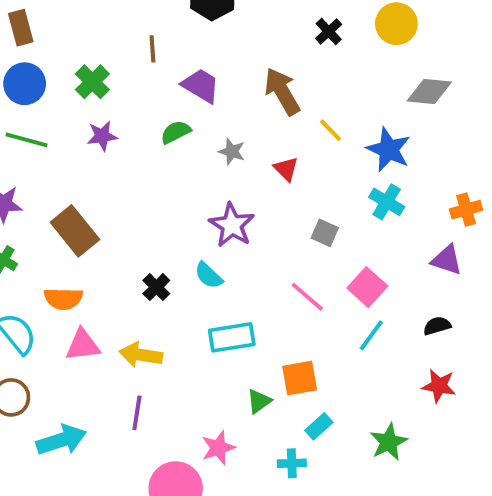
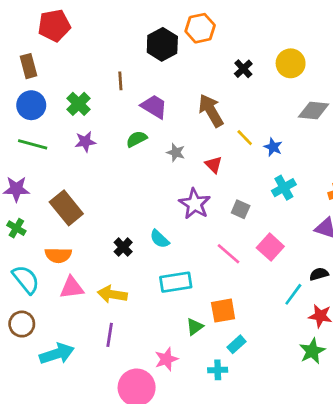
blue star: (389, 150) -> (273, 147), moved, size x0.6
cyan cross: (387, 202) -> (284, 188), turned 30
purple star: (232, 225) -> (195, 204), moved
cyan line: (371, 335) -> (293, 294), moved
green star: (389, 442) -> (312, 351), moved

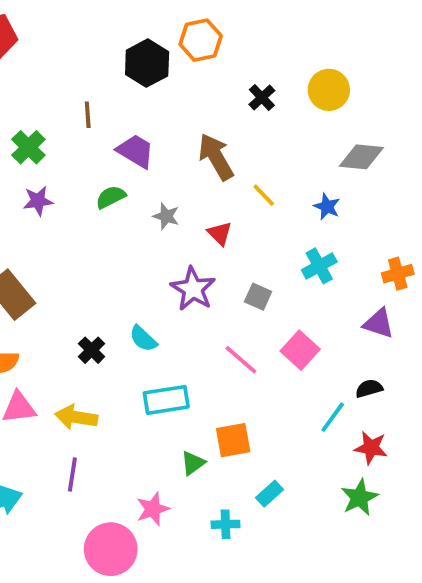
blue star: (273, 147) -> (327, 207), moved
cyan rectangle: (237, 344) -> (270, 494), moved

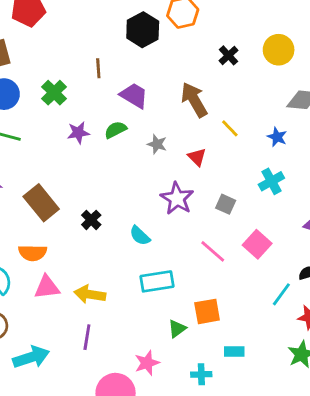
purple star: (38, 201) -> (78, 133), moved
black cross: (92, 350) -> (91, 220), moved
cyan rectangle: (270, 494) -> (234, 351), turned 42

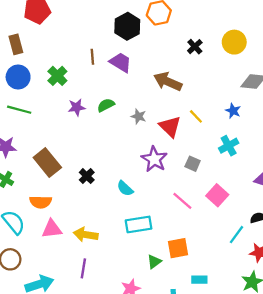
purple trapezoid: (134, 95) -> (121, 62), moved
brown arrow: (194, 100) -> (168, 82), turned -36
yellow line: (230, 128) -> (196, 116), moved
red triangle: (197, 157) -> (170, 127), size x1.5

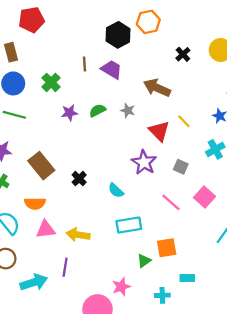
gray star: (139, 116) -> (128, 110), moved
purple line: (83, 268) -> (65, 267), moved

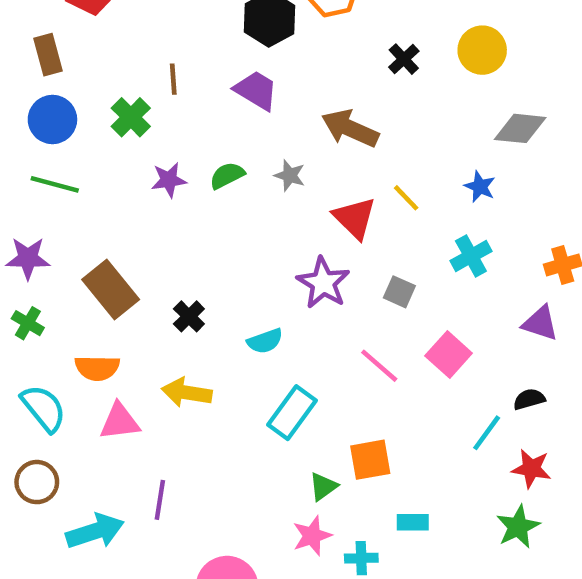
brown line: (85, 64) -> (173, 79), moved
cyan semicircle: (116, 190) -> (265, 341), turned -63
cyan rectangle: (129, 225) -> (292, 413), turned -45
yellow arrow: (78, 235) -> (187, 393), moved
pink star: (121, 287) -> (312, 536), moved

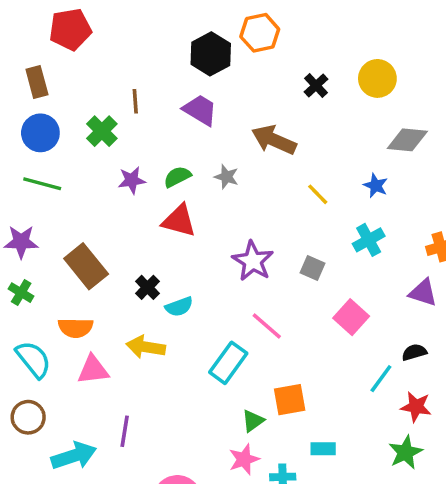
red triangle: (355, 218) -> (179, 221), moved, turned -30
cyan semicircle: (265, 341) -> (179, 307), moved
pink line: (379, 366) -> (267, 326), moved

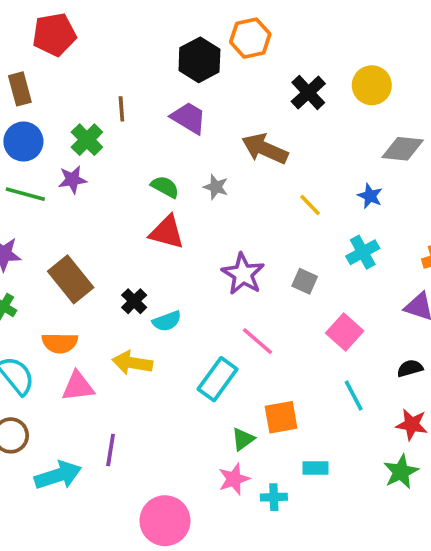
black cross: (316, 85) -> (308, 93), size x1.4
green semicircle: (177, 177) -> (165, 187), turned 56
purple star: (132, 180) -> (72, 180), moved
cyan line: (381, 379) -> (354, 396), moved, turned -64

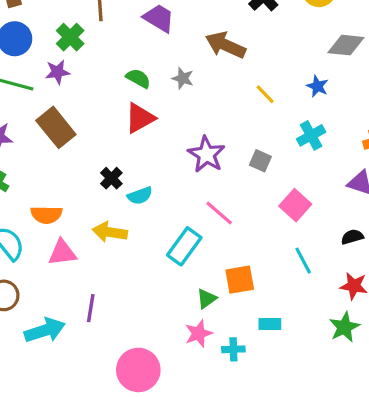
red triangle: (167, 232) -> (140, 118), turned -44
brown rectangle: (71, 279) -> (56, 127), moved

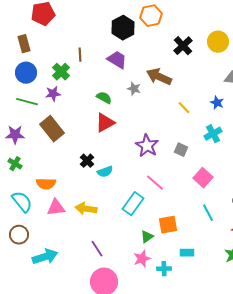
gray star: (183, 78) -> (134, 89), moved
yellow arrow: (110, 232) -> (86, 209), moved
purple line: (91, 308) -> (97, 249), moved, turned -42

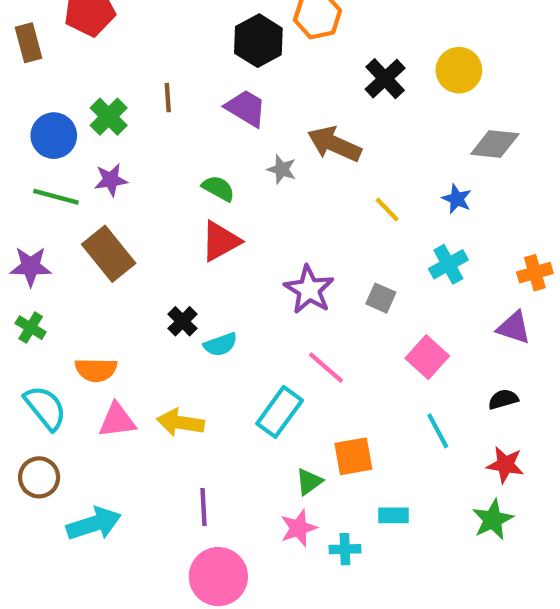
brown rectangle: (24, 44) -> (28, 43), moved
green cross: (61, 72) -> (109, 117), moved
purple line: (97, 249) -> (204, 507), turned 30

